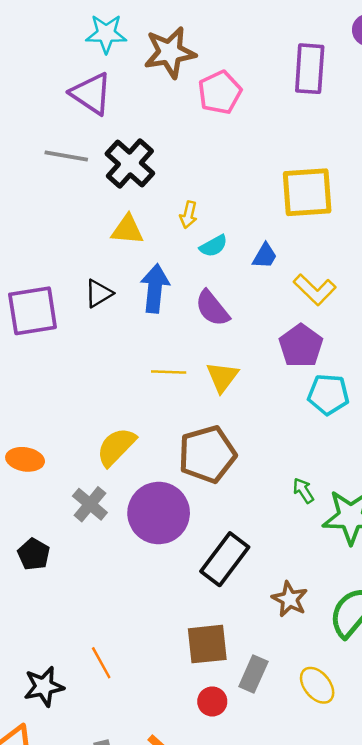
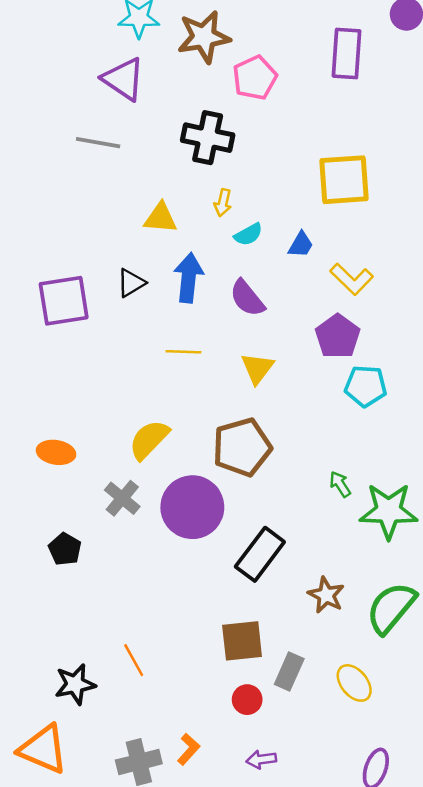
black cross: (130, 164) -> (208, 138), moved, turned -30
yellow line: (169, 372) -> (183, 352), moved

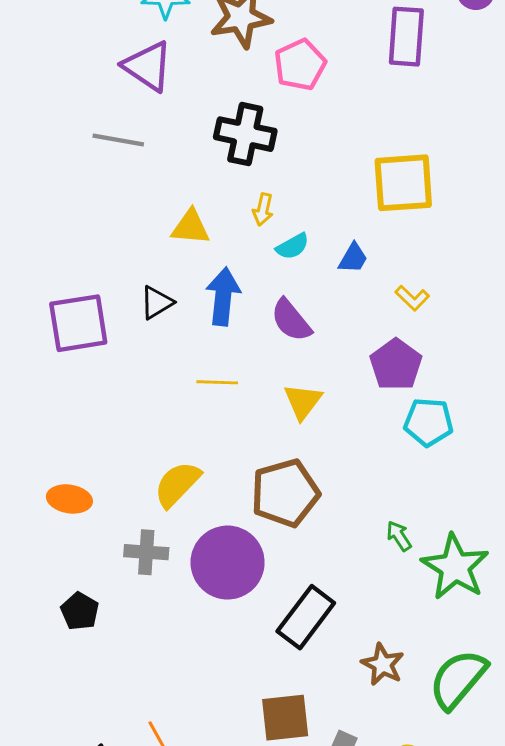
yellow L-shape: (352, 279) -> (412, 298), size x0.7
gray cross: (122, 498) -> (146, 552), turned -36
green star: (389, 511) -> (455, 567), turned 30

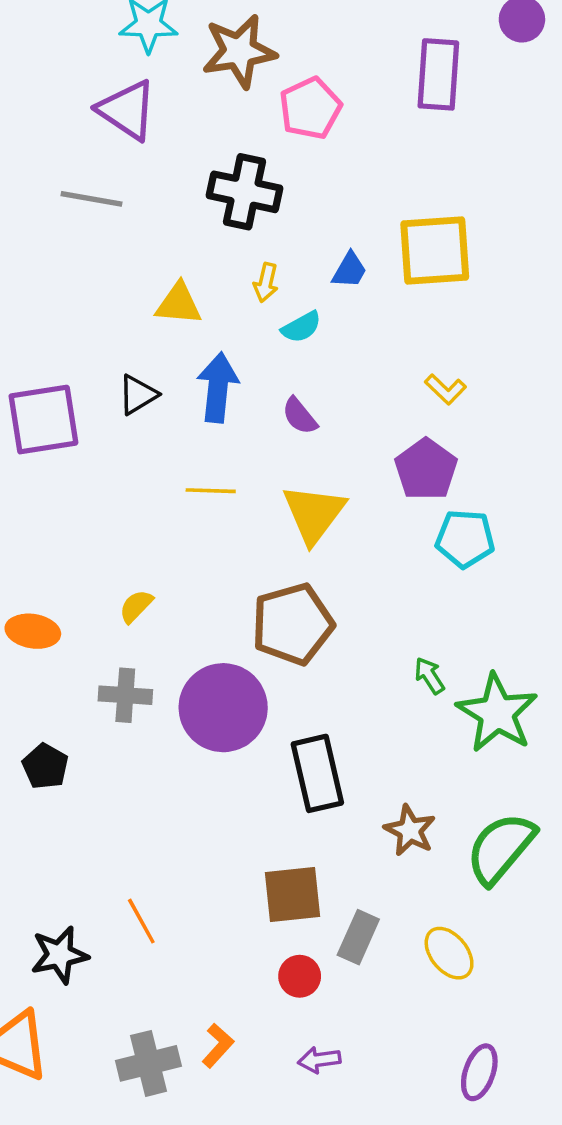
blue trapezoid: (353, 258) -> (349, 270), moved
purple semicircle: (291, 320) -> (300, 416), size x0.7
yellow triangle: (303, 401) -> (314, 514), size x1.4
yellow semicircle: (177, 484) -> (136, 606), moved, size x0.6
black rectangle: (306, 617) -> (317, 773), turned -50

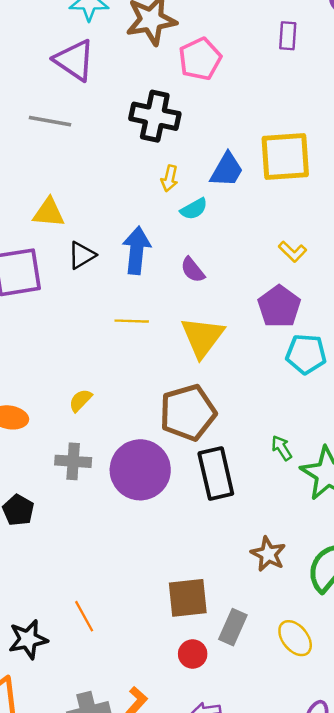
purple rectangle: (438, 74) -> (288, 36), size x0.6
blue trapezoid: (349, 270) -> (227, 170), size x1.4
yellow triangle: (179, 304) -> (49, 213), moved
black rectangle: (317, 773) -> (216, 474), moved

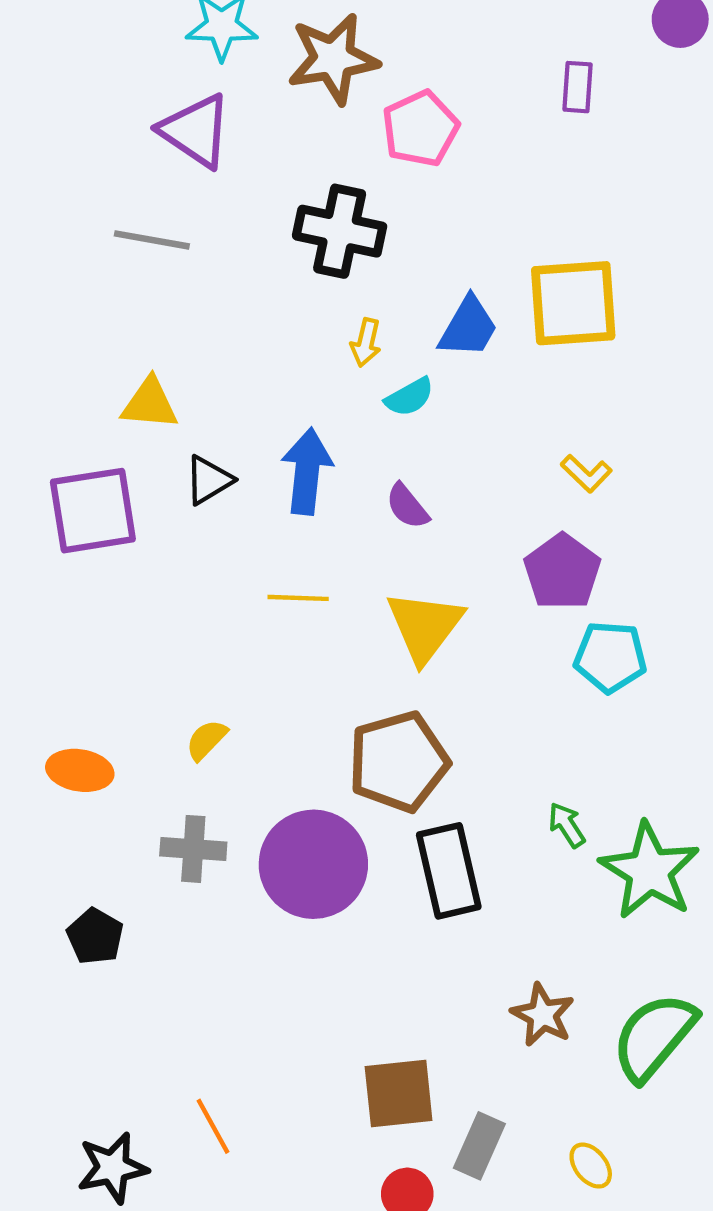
yellow ellipse: (295, 638) -> (591, 1166), size x0.7

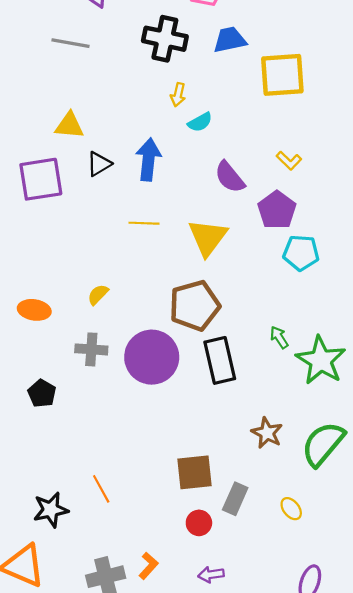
blue trapezoid: (468, 327) -> (230, 40), moved, turned -132
purple semicircle: (407, 506) -> (230, 177), moved, size x1.4

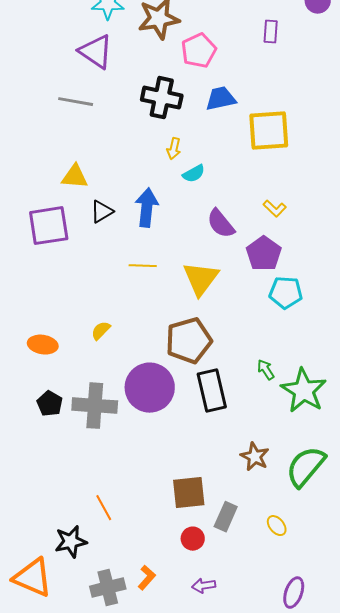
gray cross: (91, 349) -> (95, 406), moved, size x1.5
black pentagon: (42, 393) -> (50, 404), moved
black star: (51, 510) -> (71, 542), moved

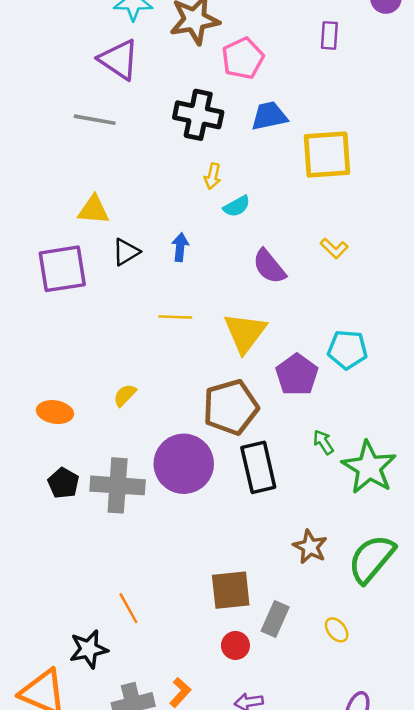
blue arrow: (147, 208) -> (180, 247), size x0.6
purple pentagon: (264, 254) -> (297, 375), moved

